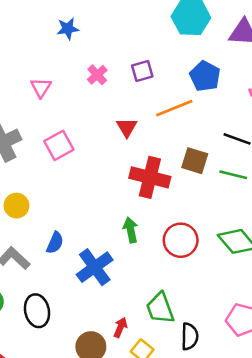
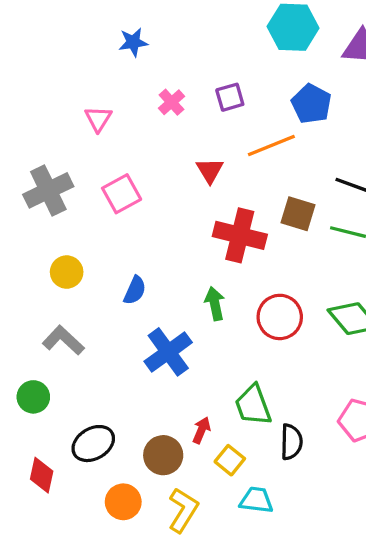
blue semicircle: (55, 243) -> (135, 290), moved
black ellipse: (37, 311) -> (93, 444), moved, turned 72

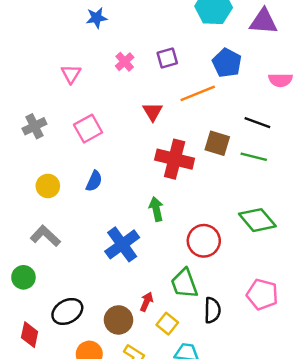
gray cross: (48, 190) -> (34, 126), size x0.7
blue semicircle: (135, 290) -> (94, 181), moved
red circle: (280, 317) -> (204, 241), moved

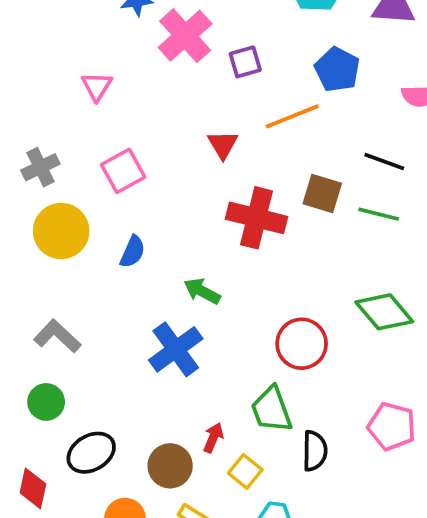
pink cross: (125, 62) -> (185, 36), moved, size x1.8
yellow circle: (48, 186) -> (61, 231), moved, size x1.5
green arrow: (156, 209) -> (202, 291), moved, turned -50
green circle: (23, 277) -> (46, 402), moved

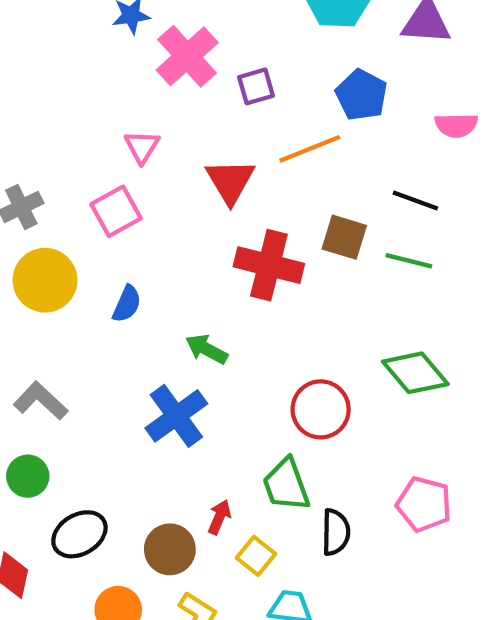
pink triangle: (97, 86) -> (142, 147), moved
red triangle: (223, 145) -> (230, 181), size x1.4

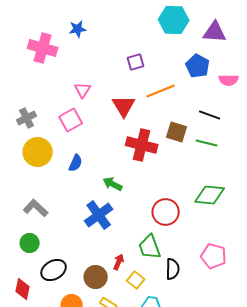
pink cross: (187, 56) -> (43, 48), moved, turned -32
blue pentagon: (362, 95) -> (198, 66), moved
green diamond: (415, 373) -> (210, 195), turned -44

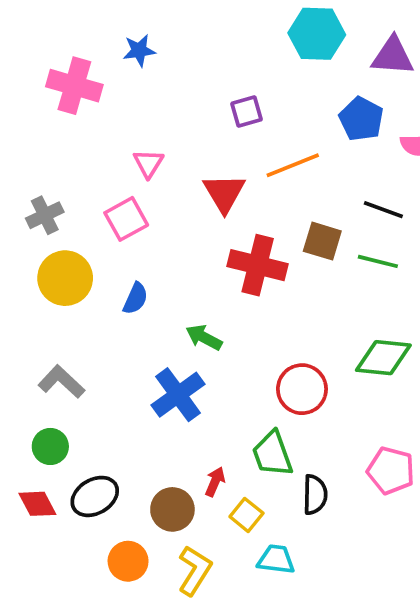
red diamond: (23, 289) -> (37, 504), moved, turned -40

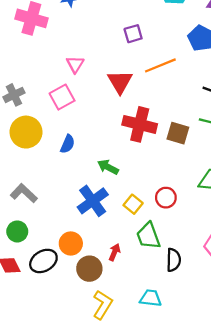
brown square: (322, 241) -> (178, 133), moved
red circle: (302, 389) -> (166, 198), size x0.7
yellow square: (246, 515) -> (133, 204), moved
orange circle: (128, 561) -> (71, 243), moved

